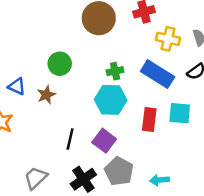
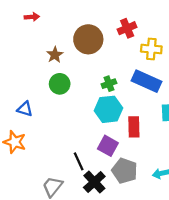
brown star: (46, 95) -> (55, 55), moved
red rectangle: (149, 119) -> (134, 127), moved
black line: (70, 139) -> (79, 161), moved, turned -30

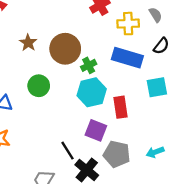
brown circle: (88, 39) -> (65, 49), moved
green circle: (60, 84) -> (39, 86), moved

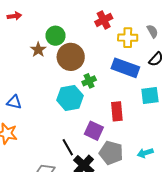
green cross: (89, 65) -> (89, 81), moved
green circle: (39, 86) -> (55, 36), moved
cyan hexagon: (92, 92) -> (70, 98), moved

